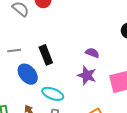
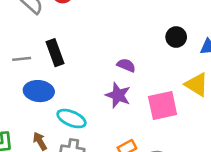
black rectangle: (46, 55) -> (55, 53), moved
blue ellipse: (28, 74) -> (39, 91), turned -45

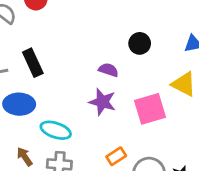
black circle: (176, 37) -> (140, 43), moved

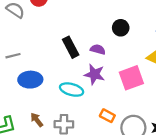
black rectangle: (33, 63) -> (71, 47), moved
cyan ellipse: (56, 130) -> (72, 90), moved
orange rectangle: (116, 156) -> (107, 116), turned 64

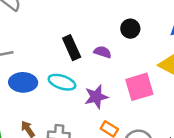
purple star: (94, 74) -> (96, 97), moved, turned -30
cyan ellipse: (72, 90) -> (62, 82), moved

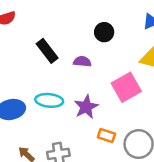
black rectangle: (72, 48) -> (47, 51), moved

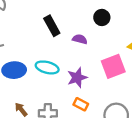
orange rectangle: (106, 135) -> (81, 104), moved

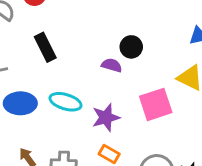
black circle: (102, 17) -> (131, 47), moved
black rectangle: (52, 26) -> (45, 47), moved

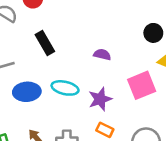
black circle: (131, 47) -> (153, 33), moved

